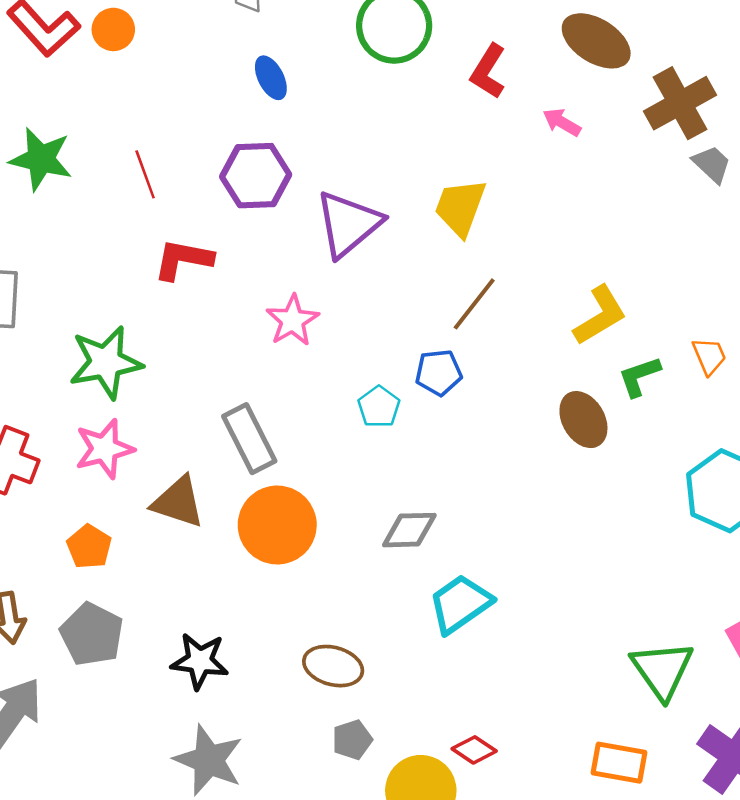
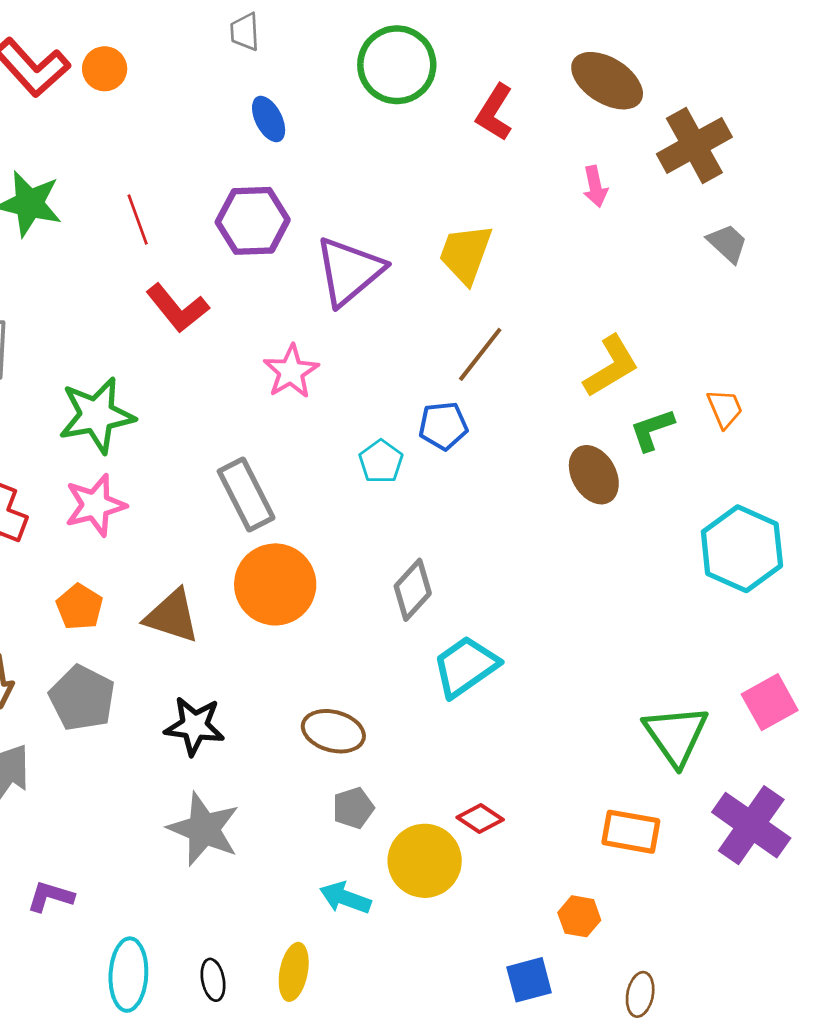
pink arrow: (562, 122) -> (595, 186), moved, turned -132
gray trapezoid: (712, 164) -> (727, 243), moved
red L-shape: (183, 259) -> (177, 308), turned -140
brown triangle: (178, 502) -> (172, 616), moved
gray diamond: (409, 530) -> (413, 590), turned -46

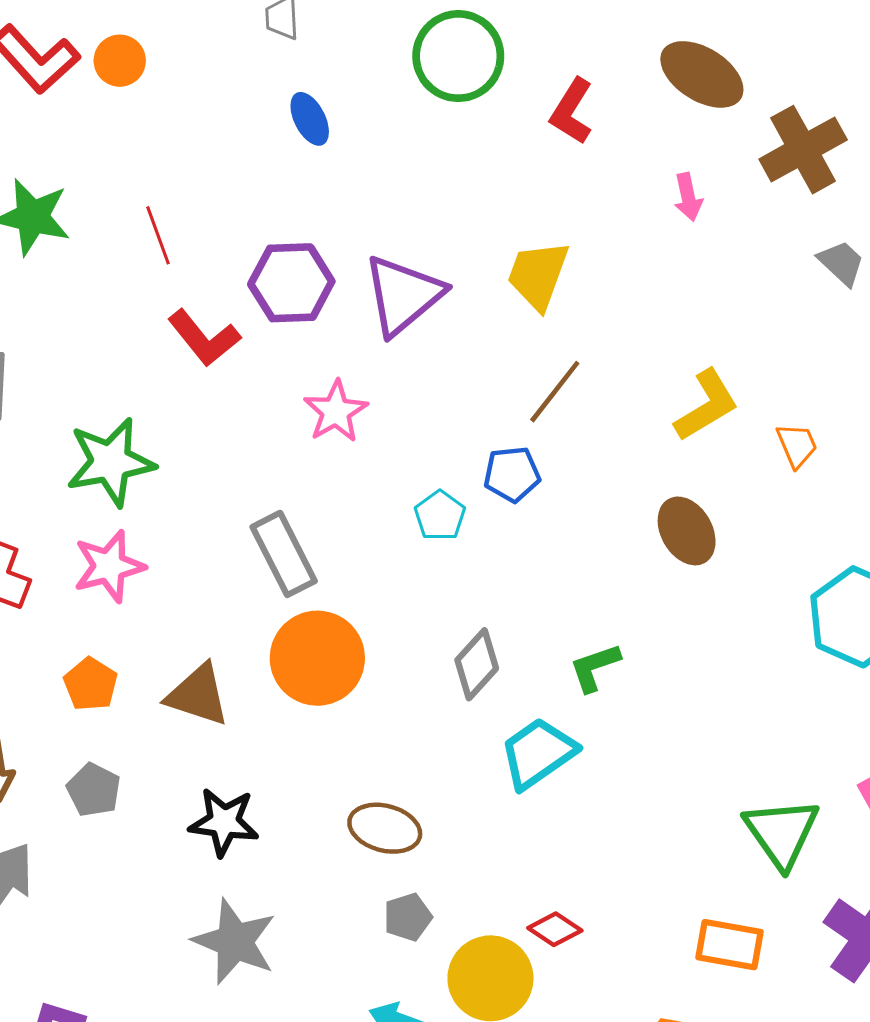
purple hexagon: (253, 221) -> (291, 283), moved
orange trapezoid: (725, 409) -> (797, 445), moved
green L-shape: (652, 430) -> (595, 667), moved
gray pentagon: (82, 698) -> (94, 790), size x0.7

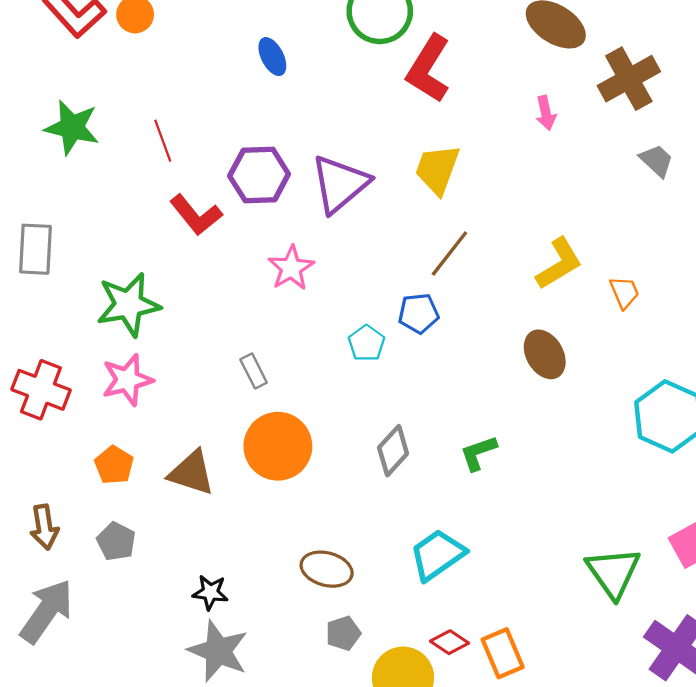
red L-shape: (572, 111) -> (428, 69), moved, size x1.4
gray rectangle: (284, 554) -> (254, 371), size x0.6
cyan trapezoid: (538, 753) -> (437, 555), moved
black star: (224, 822) -> (210, 592), moved, size x0.7
orange rectangle: (729, 945) -> (503, 653), moved, turned 57

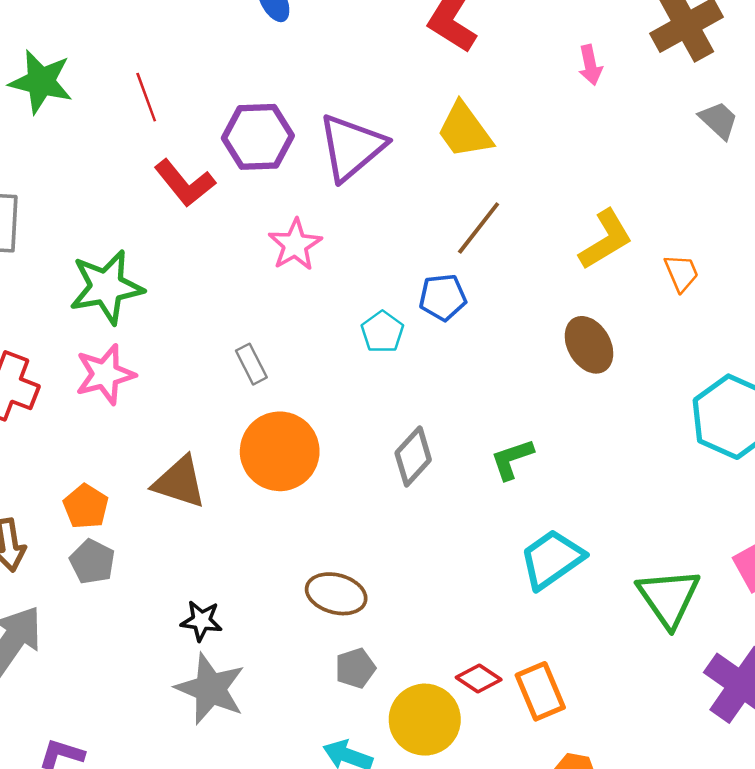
yellow trapezoid: (437, 169) -> (464, 130), turned -56
orange pentagon: (114, 465) -> (86, 507), moved
cyan trapezoid: (437, 555) -> (552, 559), moved

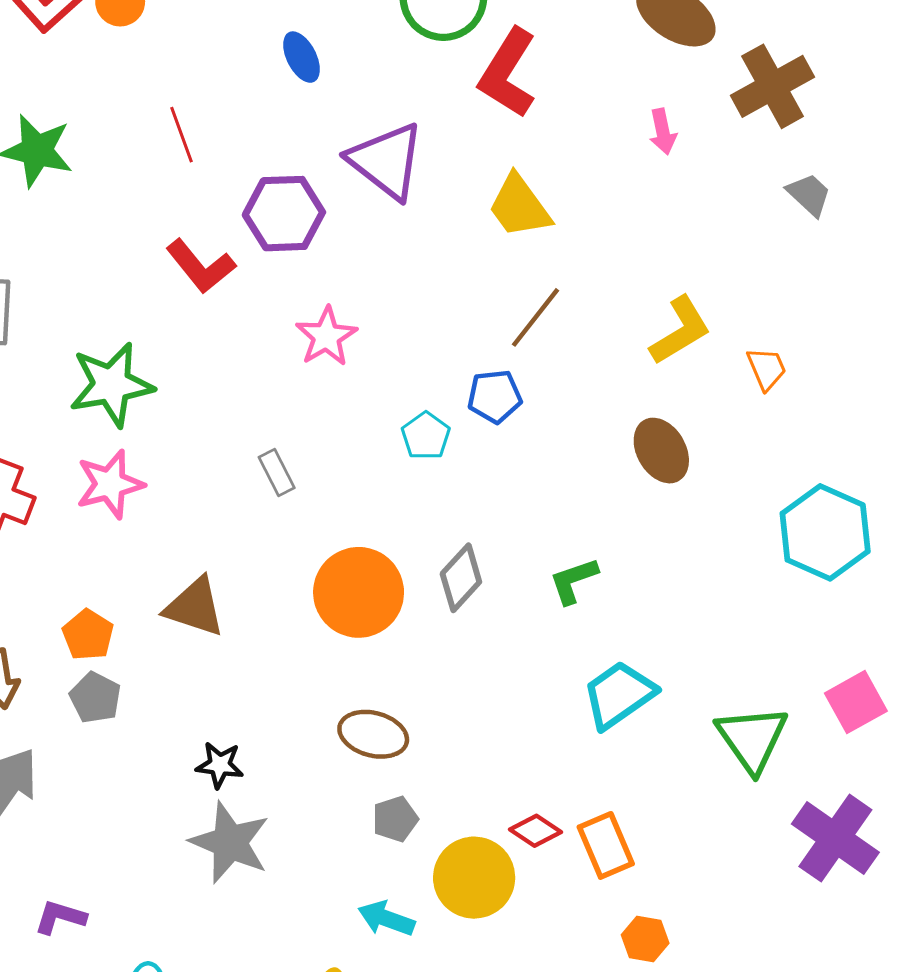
red line: (146, 97) -> (182, 135), moved
purple triangle: (352, 147) -> (386, 161), moved, turned -42
orange circle: (280, 451) -> (359, 592), moved

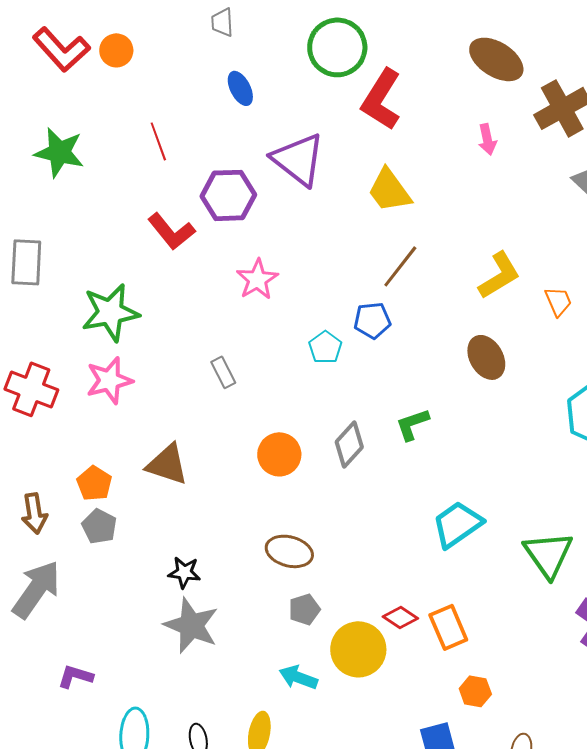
green L-shape: (574, 581) -> (412, 424), moved
orange circle: (359, 592) -> (279, 454), size x0.7

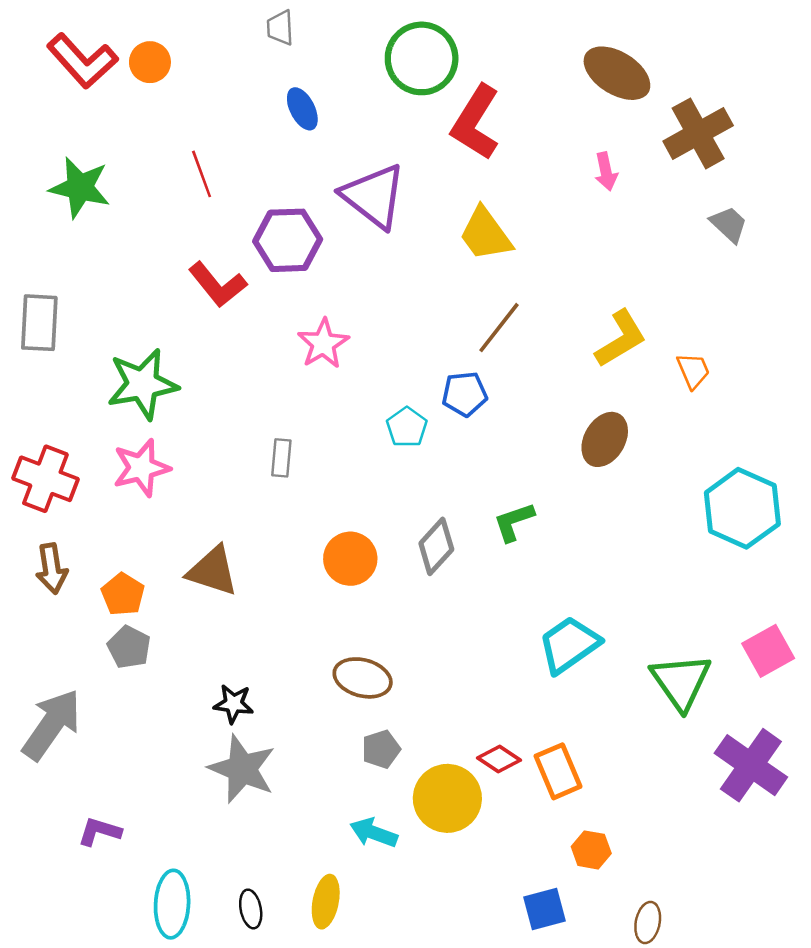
brown ellipse: (486, 357) -> (605, 439), turned 60
gray rectangle: (223, 372) -> (281, 458), turned 32
brown arrow: (34, 513) -> (52, 569), moved

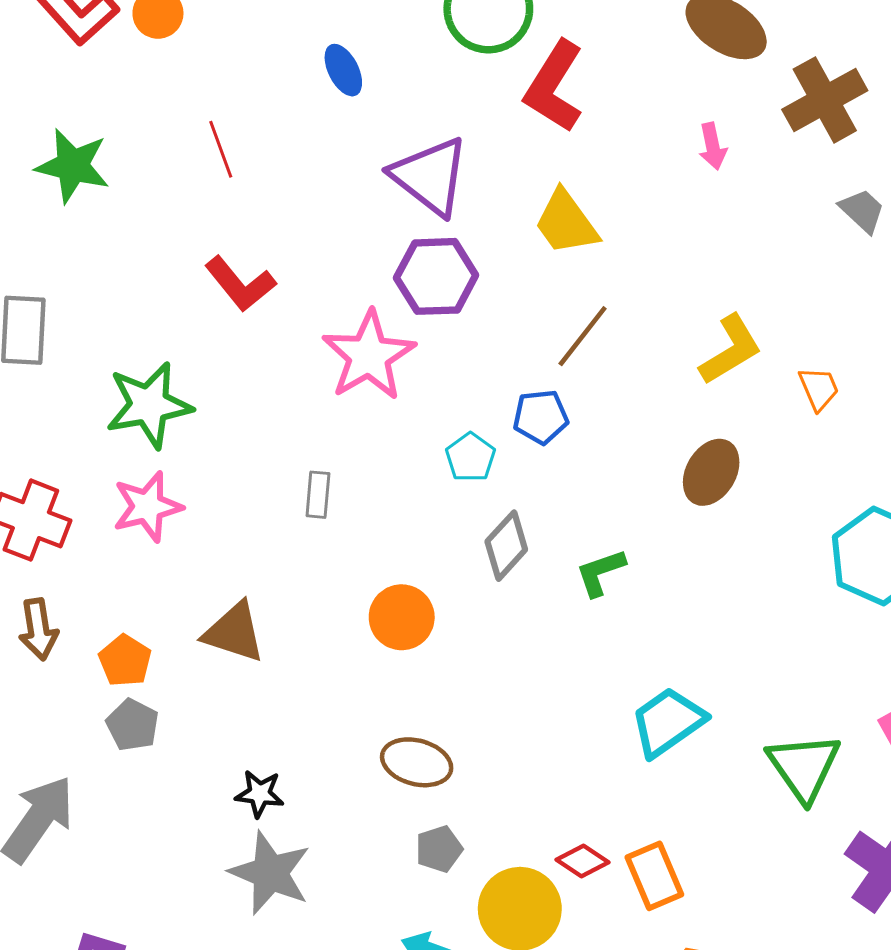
purple hexagon: (288, 240) -> (436, 276), moved
pink star: (323, 344) -> (369, 356), size x1.5
gray diamond: (436, 546) -> (506, 546), moved

